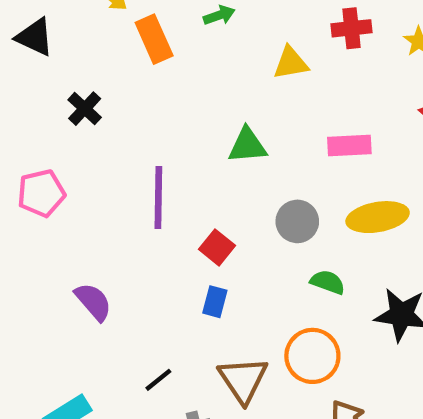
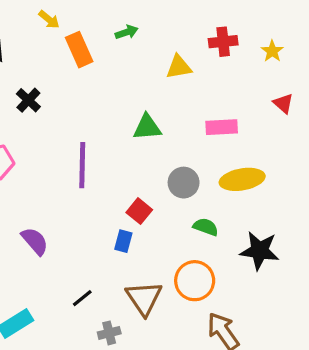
red square: (217, 247) -> (139, 211), moved

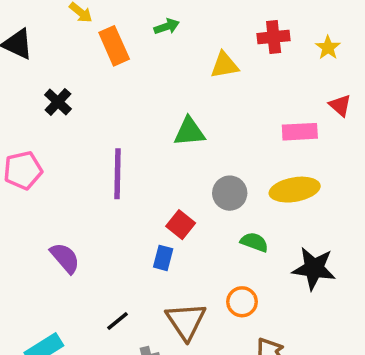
pink rectangle: (222, 127) -> (300, 132), moved
orange circle: (195, 281) -> (242, 302), size x0.7

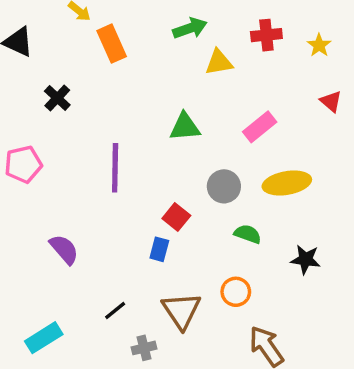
green arrow: (167, 27) -> (190, 28), moved, size x1.4
pink rectangle: (300, 132) -> (260, 127), moved, turned -36
black star: (314, 268) -> (306, 259), size x0.7

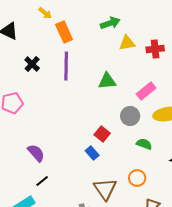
red cross: (266, 35) -> (155, 49), moved
pink rectangle: (260, 127) -> (146, 91), moved
purple line: (115, 168) -> (66, 66), moved
blue rectangle: (159, 249) -> (92, 153), turned -56
black line: (115, 311) -> (42, 181), moved

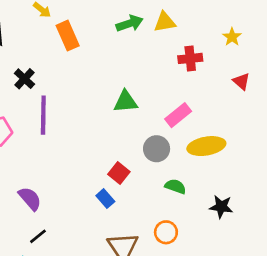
yellow triangle: (127, 43) -> (165, 22), moved
purple line: (66, 66) -> (43, 115), moved

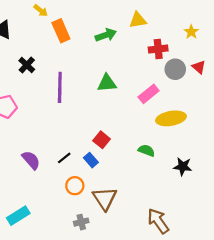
green arrow: (130, 23) -> (106, 35), moved
purple line: (43, 115) -> (60, 87), moved
gray circle: (157, 149) -> (175, 69), moved
orange circle: (166, 232) -> (75, 186), moved
black line: (38, 236) -> (64, 158), moved

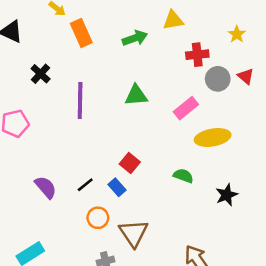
black star: (183, 166) -> (227, 195), turned -30

